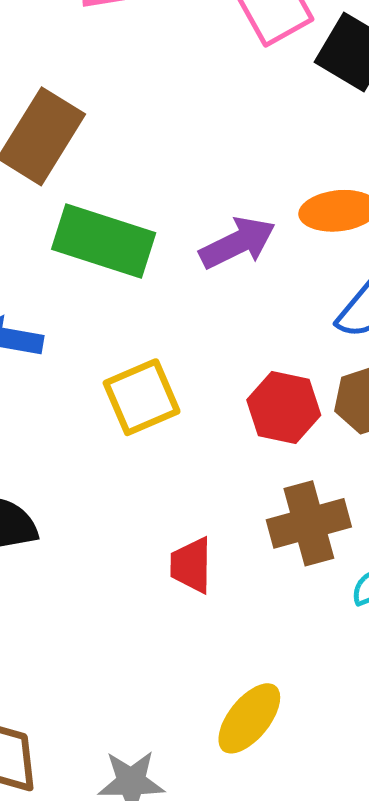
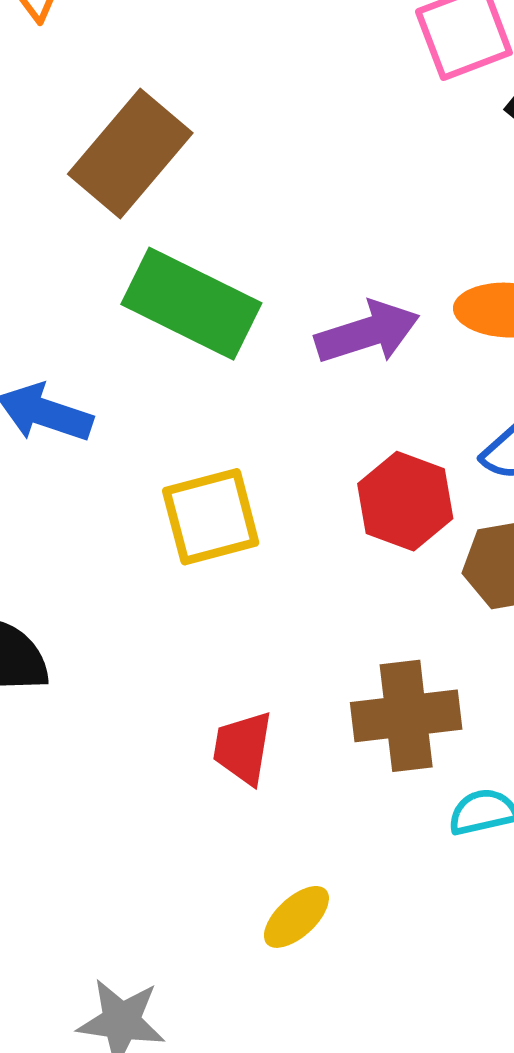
red hexagon: (284, 408) -> (405, 501), moved
yellow ellipse: (249, 718) -> (296, 917), moved, size x0.7

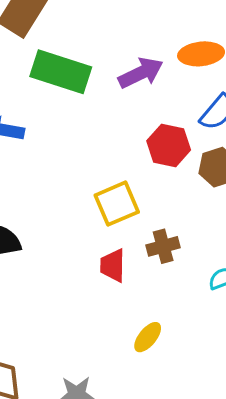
yellow square: (211, 517) -> (117, 204), moved
brown cross: (406, 716) -> (163, 246), moved, size x0.7

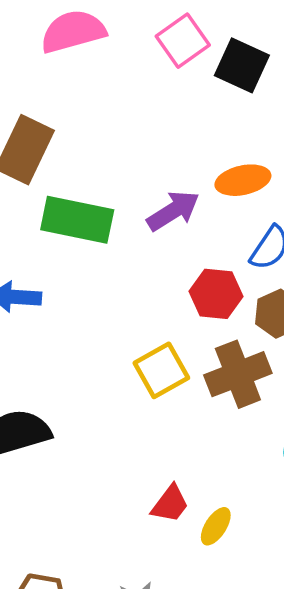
brown cross: (163, 246) -> (238, 374), moved, size x1.6
red trapezoid: (113, 266) -> (170, 504), moved, turned -138

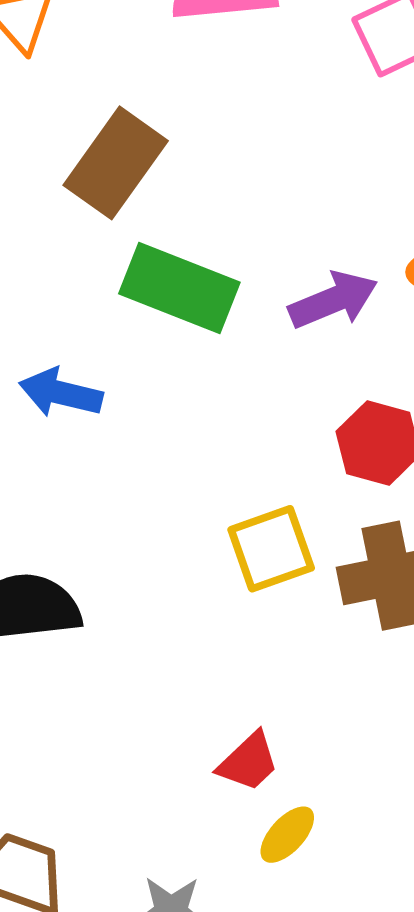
yellow ellipse: (216, 526) -> (287, 835), moved

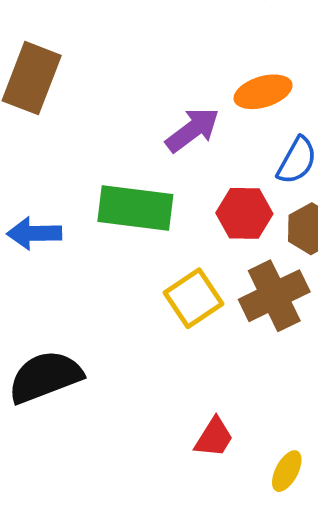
green rectangle: (179, 288) -> (135, 208), moved
yellow ellipse: (287, 835) -> (287, 471), moved

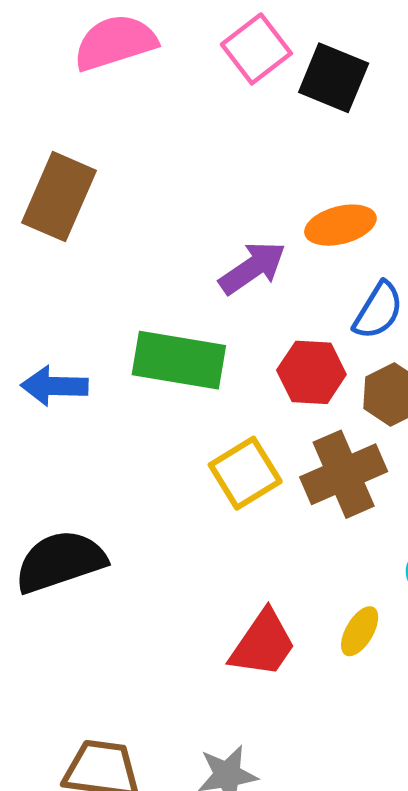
red trapezoid: (214, 437) -> (263, 644), size x1.4
yellow ellipse: (287, 471) -> (360, 631), moved

